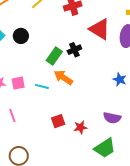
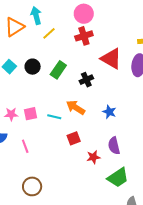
green rectangle: (54, 56) -> (58, 70), moved
blue star: (120, 79) -> (109, 112), moved
purple semicircle: (112, 118) -> (114, 146), moved, turned 66
red square: (58, 121) -> (74, 138), moved

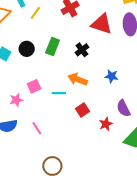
pink square: (30, 114) -> (34, 86), moved

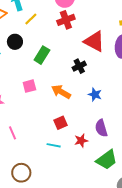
black circle: (27, 49) -> (15, 42), moved
black cross: (82, 50) -> (79, 66), moved
pink square: (34, 86) -> (29, 86), moved
cyan line: (59, 93) -> (54, 145), moved

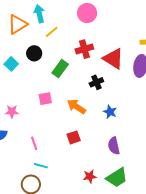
red cross: (66, 20) -> (84, 49), moved
pink line: (13, 133) -> (34, 143), moved
red star: (81, 141) -> (90, 176), moved
cyan line: (54, 145) -> (41, 166), moved

